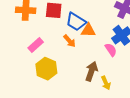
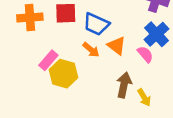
orange triangle: (88, 30) -> (117, 46), moved, turned 42
yellow hexagon: (46, 69) -> (63, 74), moved

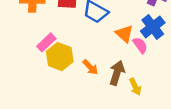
orange triangle: (117, 46) -> (124, 34), moved
orange arrow: (91, 50) -> (90, 67), moved

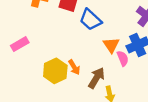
pink rectangle: (46, 42) -> (20, 44), moved
yellow hexagon: (60, 57) -> (55, 71), moved

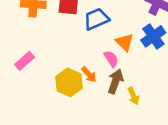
blue trapezoid: (90, 20) -> (96, 19), turned 125
pink semicircle: (123, 58) -> (111, 59), moved

